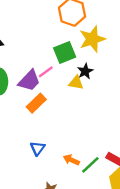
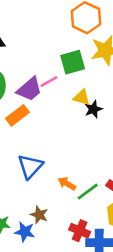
black star: (85, 71) -> (93, 109), moved
orange rectangle: (36, 103) -> (17, 115), moved
blue triangle: (38, 148) -> (30, 166), size x1.5

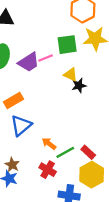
orange rectangle: (17, 115) -> (13, 100), moved
brown star: (39, 215) -> (12, 165), moved
red cross: (80, 231) -> (48, 170), moved

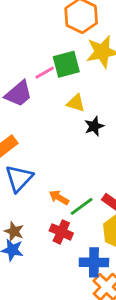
pink line: (46, 58) -> (45, 73), moved
black star: (79, 86) -> (94, 126), moved

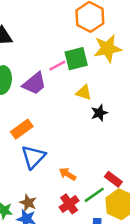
green line: (82, 206) -> (94, 195), moved
red cross: (61, 232) -> (69, 204), turned 30

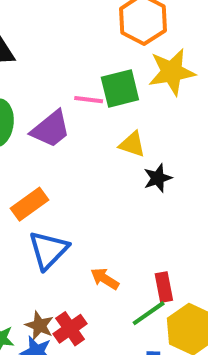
pink line: (57, 66) -> (89, 100), turned 35
red rectangle: (113, 179) -> (164, 287), moved, turned 42
red cross: (69, 204) -> (70, 329), moved

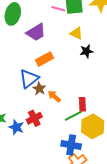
purple trapezoid: (51, 129) -> (36, 32), moved
orange rectangle: (29, 204) -> (45, 59), moved
brown star: (39, 326) -> (39, 89), moved

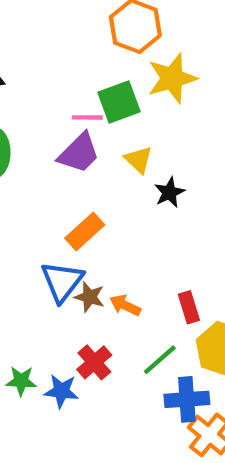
purple trapezoid: (36, 32) -> (79, 153), moved
yellow triangle: (76, 33) -> (139, 160), turned 32
green line: (73, 116) -> (160, 360), moved

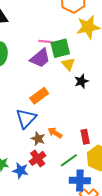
green square: (119, 102) -> (60, 48), moved
brown star: (89, 297) -> (38, 139), moved

